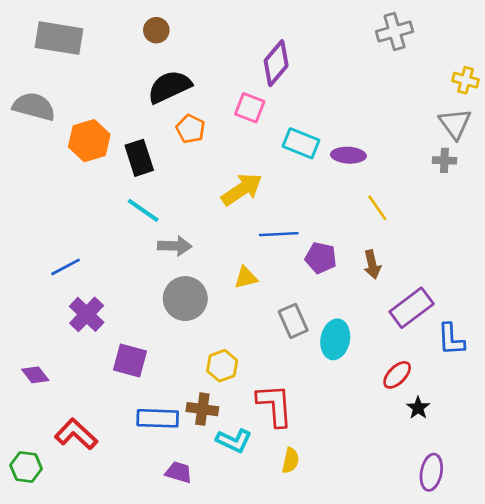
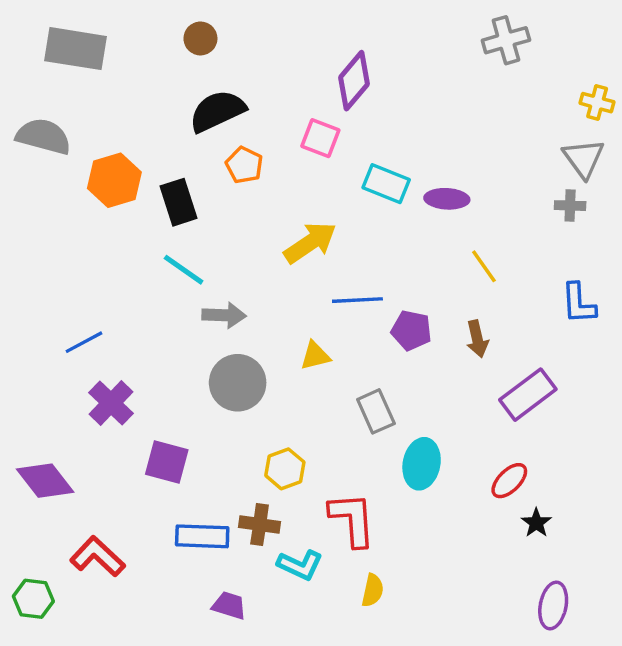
cyan ellipse: (335, 339) -> (422, 464), moved
blue L-shape: (451, 339) -> (578, 303), moved
purple diamond: (35, 375) -> (45, 481), size x1.6

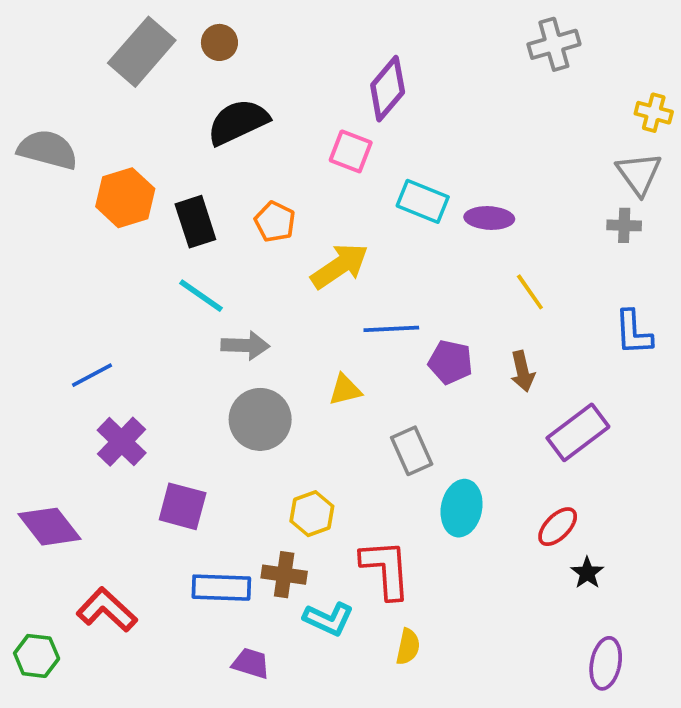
gray rectangle: (76, 49) -> (142, 52), moved, turned -58
orange pentagon: (244, 165) -> (275, 222), moved

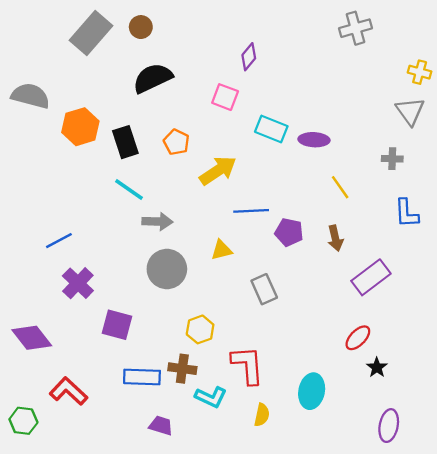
purple diamond: (388, 89) -> (249, 57), size x0.7
gray cross: (624, 225) -> (392, 159), moved
cyan ellipse: (462, 508) -> (312, 391), moved

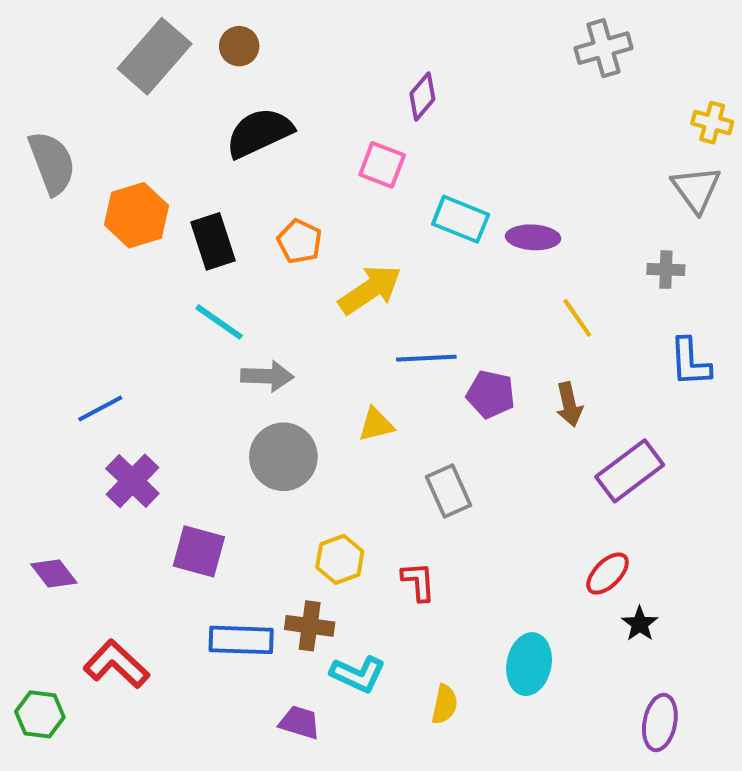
gray semicircle: (31, 96) -> (52, 163), turned 54
purple diamond: (32, 338) -> (54, 574), size x0.7
red L-shape: (248, 365) -> (418, 582), moved, size x0.6
purple trapezoid: (161, 426) -> (300, 722), moved

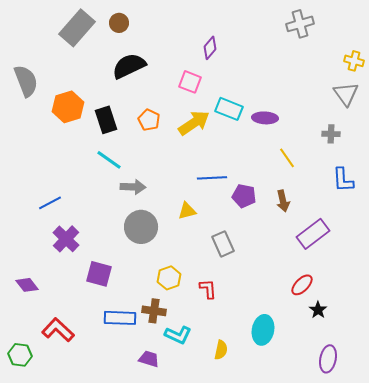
yellow arrow: (370, 290) -> (194, 123), moved

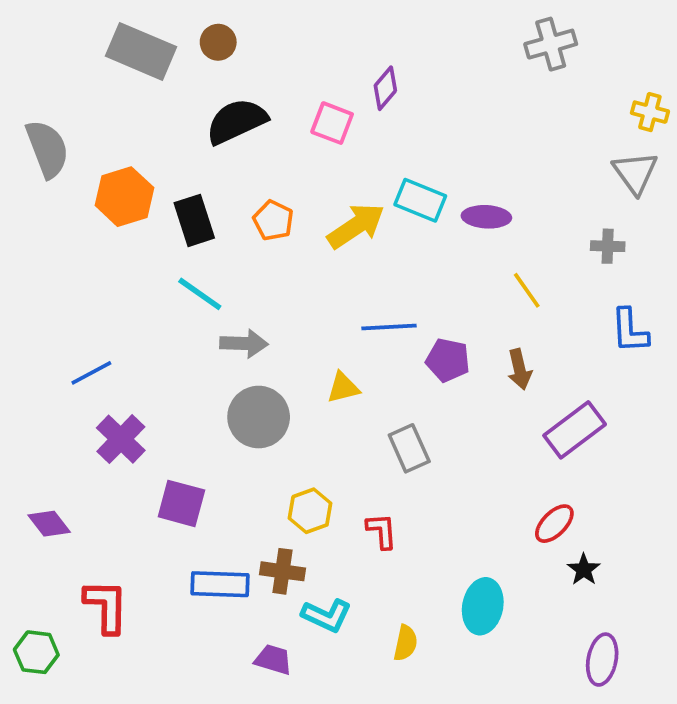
gray rectangle: (77, 28) -> (141, 51), turned 72
pink square: (190, 82) -> (332, 123), moved
red L-shape: (58, 330) -> (106, 606), turned 48

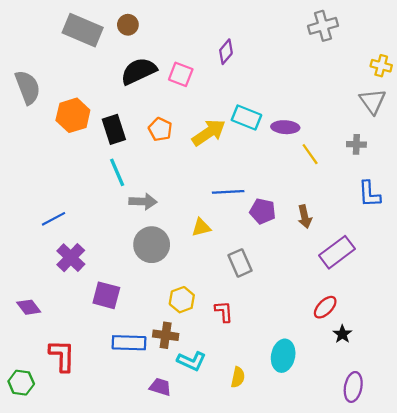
pink square: (332, 123) -> (181, 74), moved
yellow line: (527, 290) -> (310, 154), moved
cyan line: (200, 294) -> (117, 172), turned 32

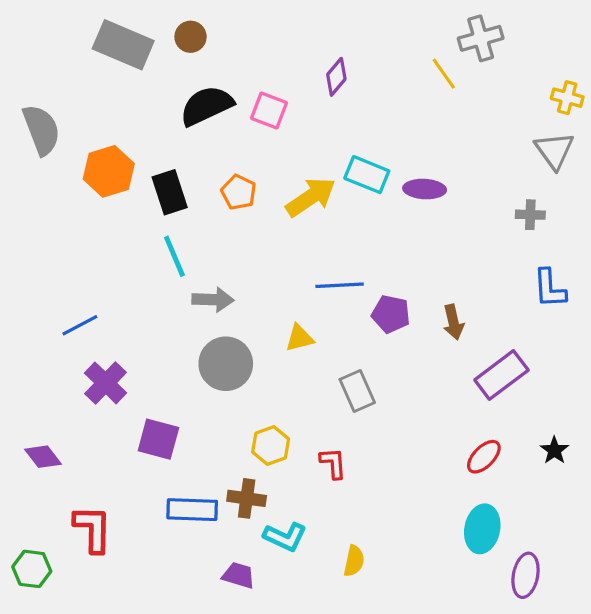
yellow line: (310, 154) -> (444, 74), moved
black star: (342, 334) -> (554, 450), moved
cyan ellipse: (283, 356) -> (482, 529), moved

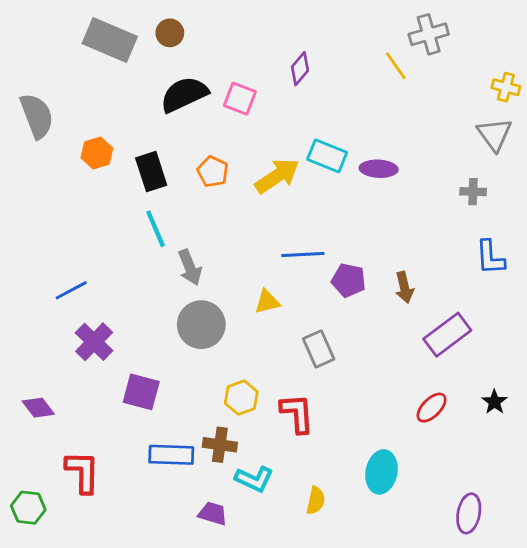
orange hexagon: (109, 171) -> (97, 153), size x0.7
gray arrow: (213, 300) -> (190, 267), turned 66
red L-shape: (333, 463) -> (297, 413), size x1.4
cyan ellipse: (482, 529) -> (381, 472), moved

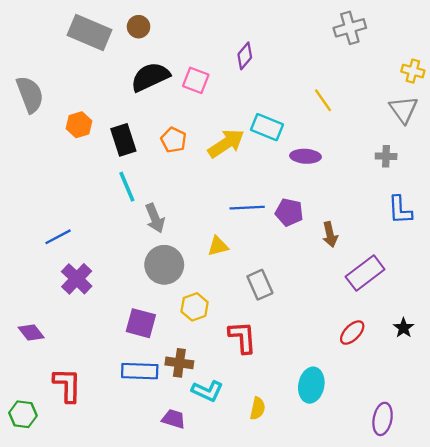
yellow line: (396, 66) -> (323, 100), moved
purple ellipse: (379, 169) -> (305, 156), moved
purple pentagon: (349, 280) -> (289, 212), moved
purple square: (141, 392) -> (141, 323), moved
yellow hexagon: (241, 398) -> (195, 307), moved

